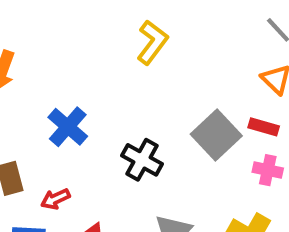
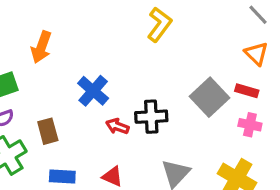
black cross: (142, 160) -> (151, 117), turned -32
red arrow: (55, 199) -> (117, 126), moved, turned 45

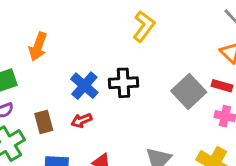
black cross: (151, 117) -> (123, 83), moved
red arrow: (117, 126) -> (81, 120), moved, turned -42

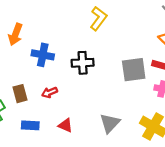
blue cross: (84, 86) -> (43, 55), moved, turned -30
gray square: (189, 91) -> (134, 70), turned 35

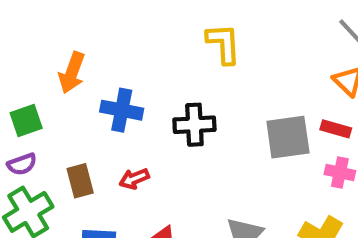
yellow L-shape: (98, 18) -> (224, 44), turned -40

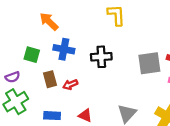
orange arrow: (72, 73) -> (49, 21), moved, turned 114
green square: (26, 121) -> (32, 55), moved, turned 35
brown rectangle: (80, 181) -> (50, 79), moved

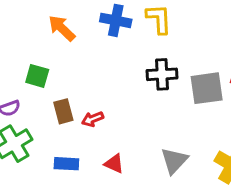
blue cross: (64, 49) -> (116, 20), moved
black cross: (101, 57) -> (162, 74), moved

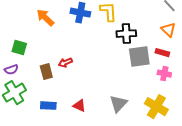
black cross: (162, 74) -> (126, 34), moved
green square: (37, 76) -> (19, 48), moved
red arrow: (93, 119) -> (65, 63), moved

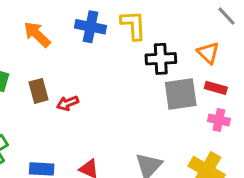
orange triangle: (168, 30) -> (208, 53), moved
brown rectangle: (46, 72) -> (39, 91), moved

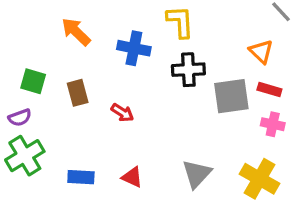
blue cross: (91, 27) -> (134, 48), moved
black cross: (161, 59) -> (188, 70), moved
red arrow: (68, 103) -> (122, 113), moved, turned -125

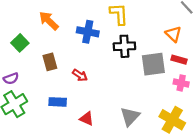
green square: (33, 81) -> (20, 43), moved, turned 30
blue rectangle: (81, 177) -> (58, 102), moved

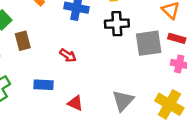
brown rectangle: (50, 62) -> (23, 41), moved

